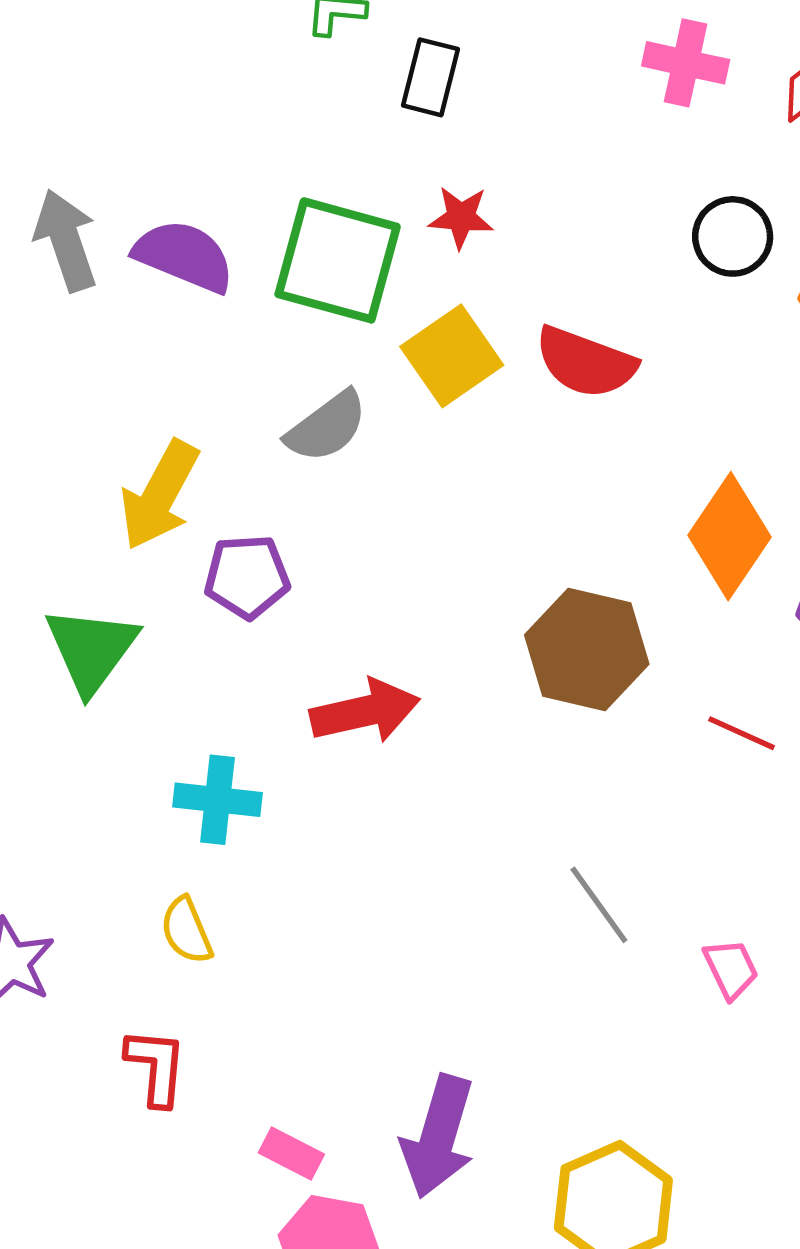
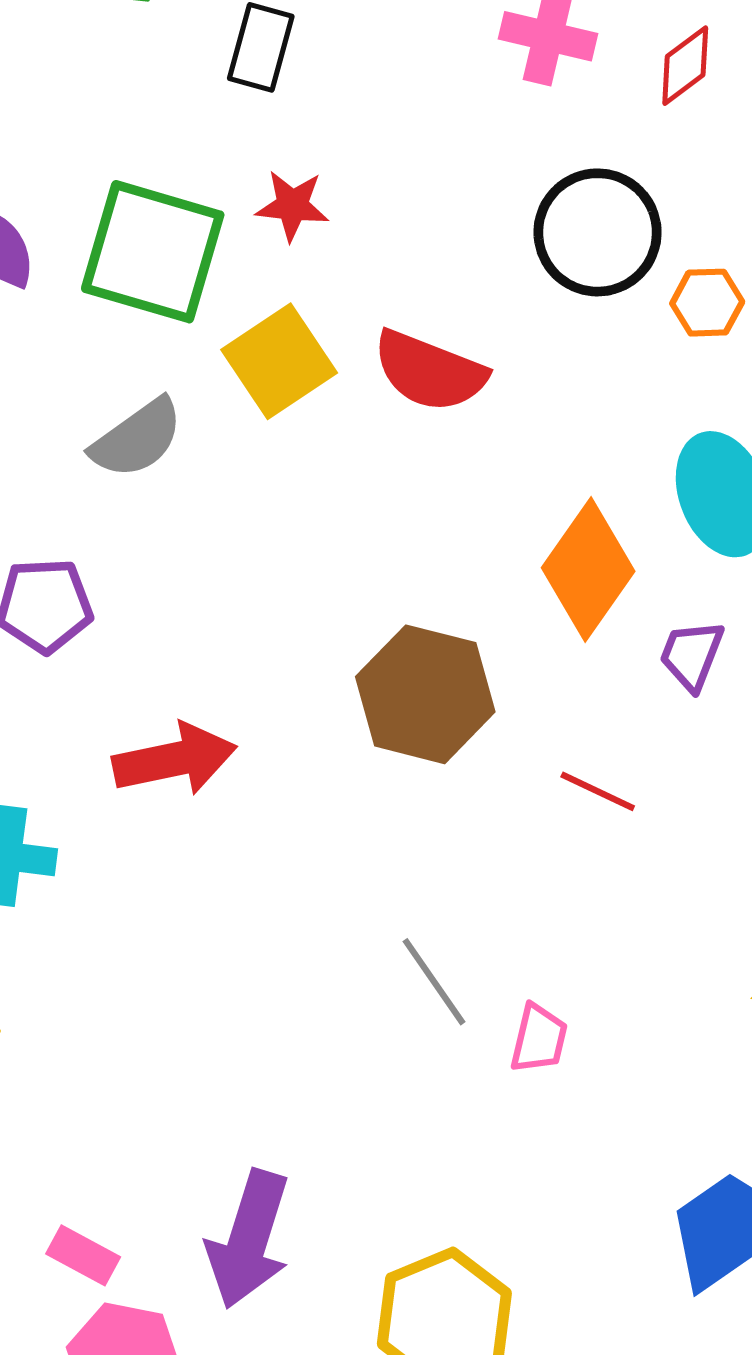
black circle: (733, 236) -> (598, 232), size x1.4
pink trapezoid: (731, 969) -> (539, 1039), moved, turned 38

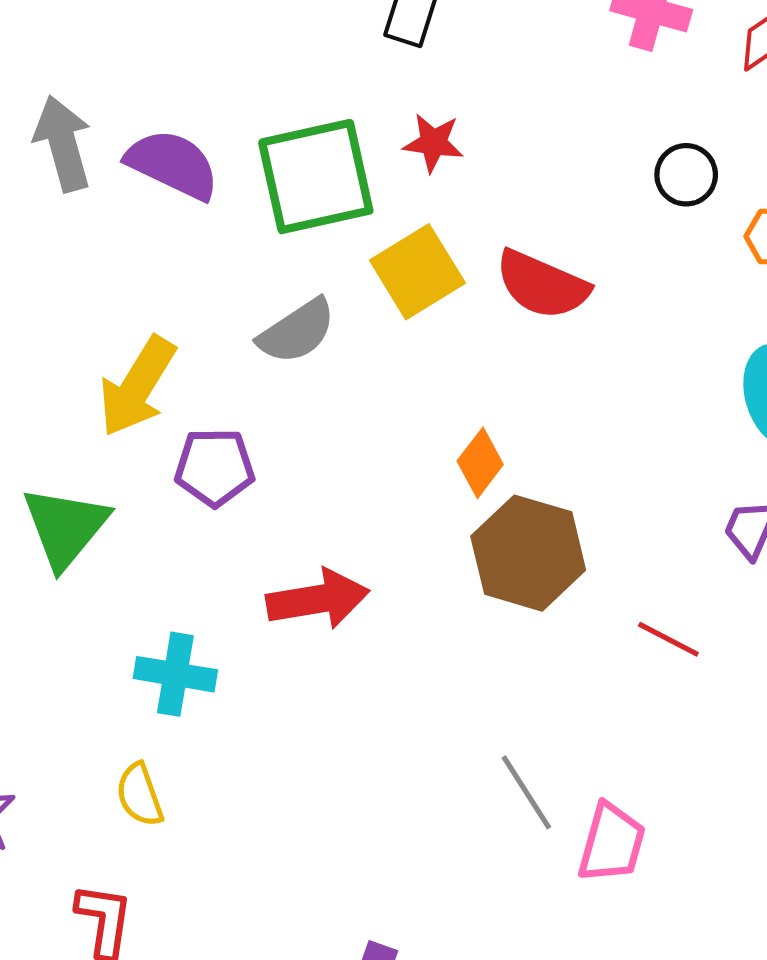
black circle: (598, 232) -> (686, 175), size x0.6
green square: (153, 252) -> (316, 177), turned -31
orange diamond: (588, 570) -> (480, 463), moved, size x0.6
pink trapezoid: (539, 1039) -> (612, 843), size x1.4

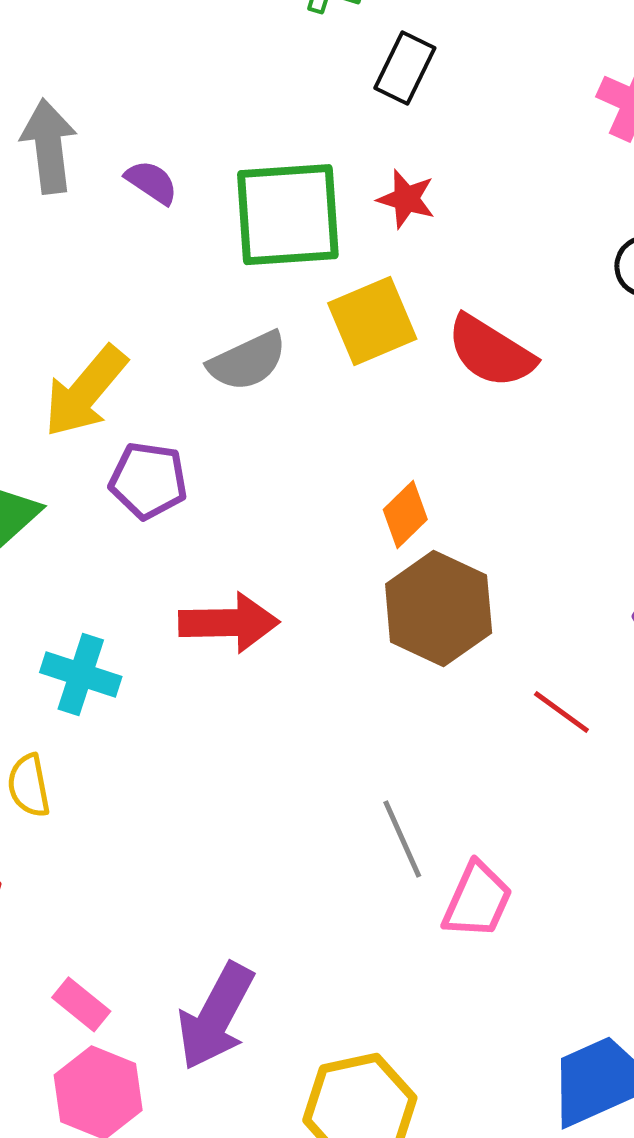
purple semicircle: (173, 164) -> (152, 182), size x0.6

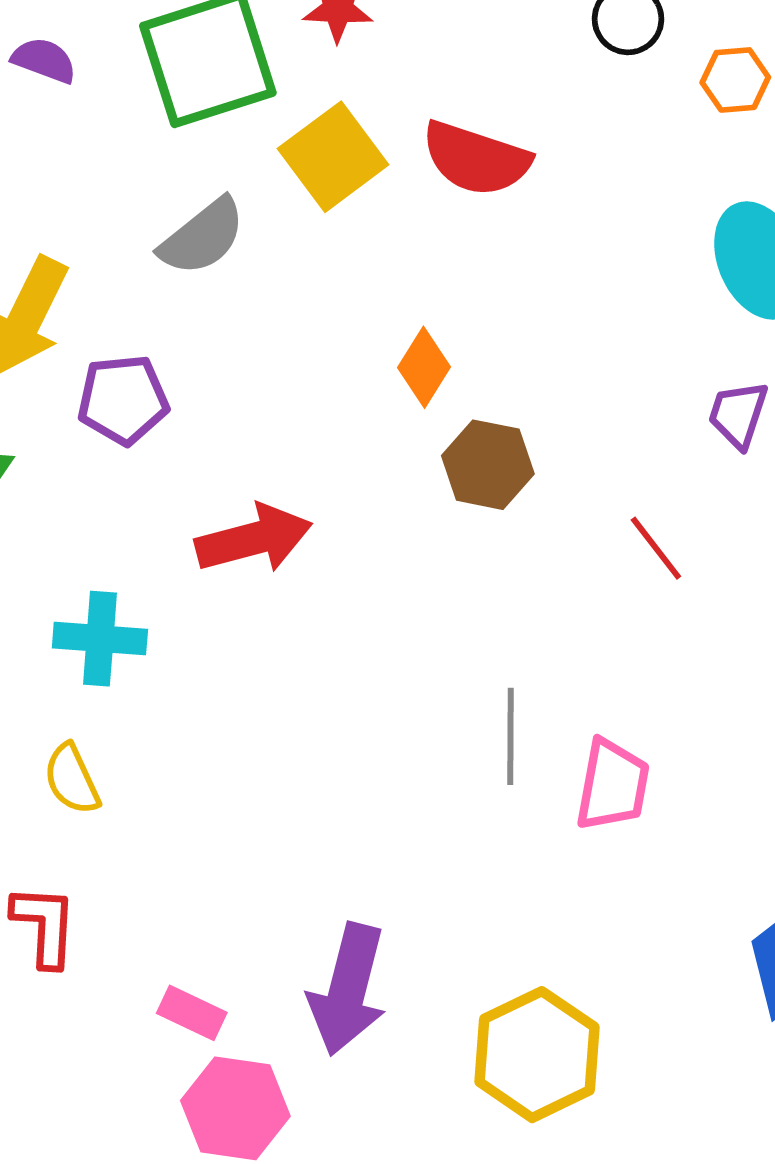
brown hexagon: (439, 609) -> (488, 465), size x0.7
red line: (561, 712) -> (656, 548), turned 30
gray line: (402, 839) -> (510, 736), turned 38

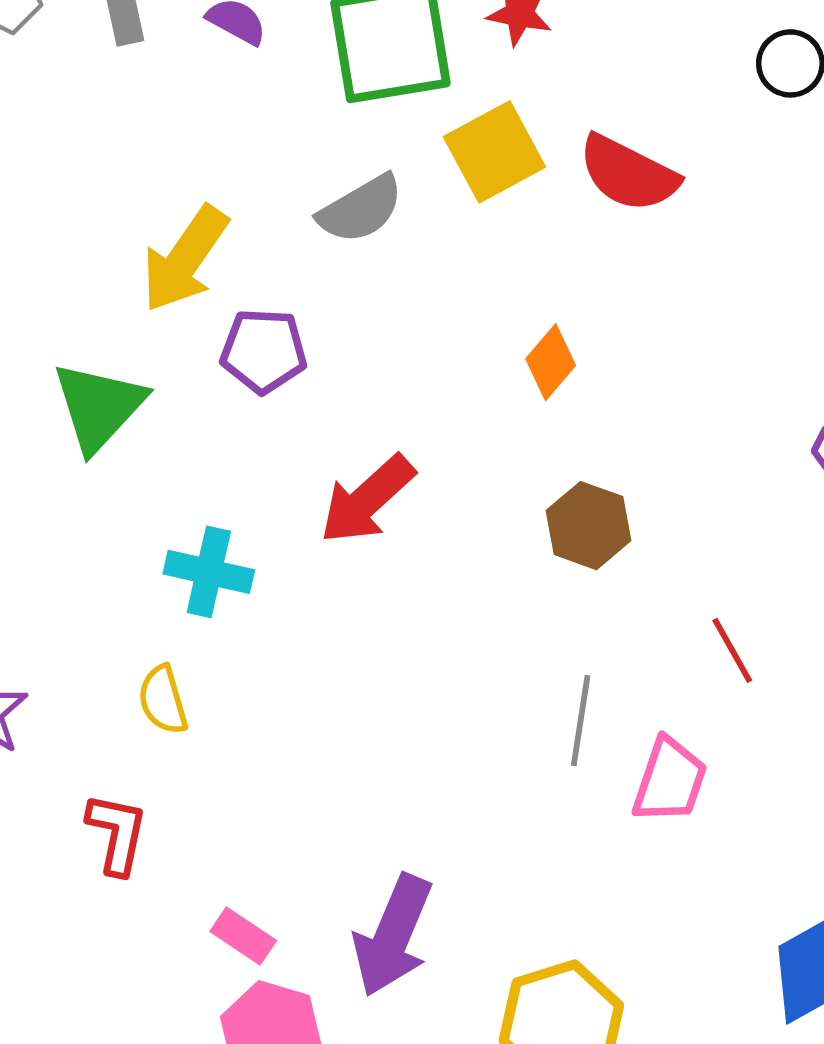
brown hexagon: (488, 465) -> (589, 526), moved
red arrow: (254, 539) -> (367, 500), turned 144
red line: (656, 548) -> (732, 650), moved

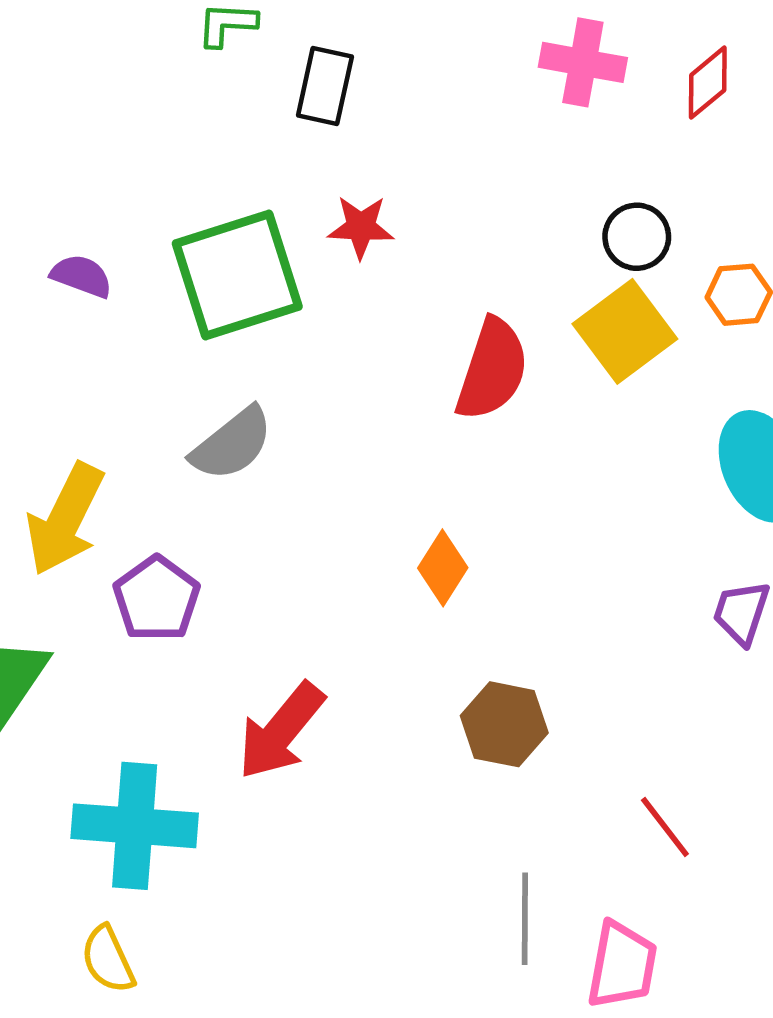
yellow square: (494, 152) -> (625, 331), moved
red semicircle: (628, 173) -> (492, 369), turned -90
purple pentagon: (264, 351) -> (157, 599), turned -30
cyan cross: (209, 572) -> (135, 826), size x1.4

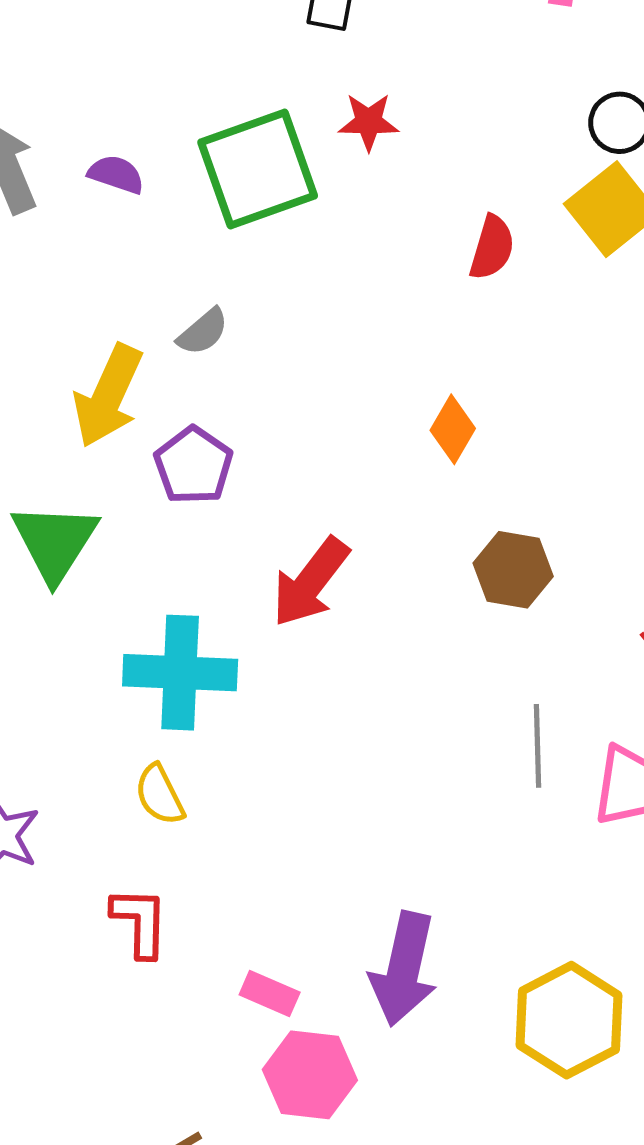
red semicircle: (492, 369) -> (492, 248), size x0.7
gray semicircle: (232, 444) -> (203, 332), moved, size x0.7

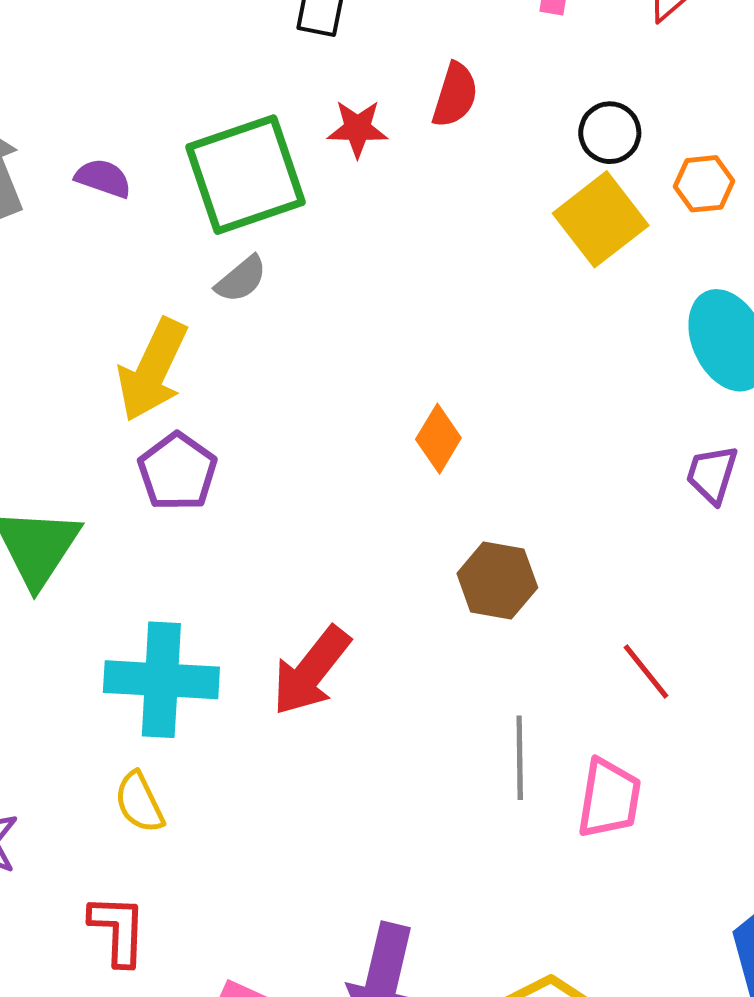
red semicircle: (492, 248) -> (455, 95), moved
gray semicircle: (203, 332) -> (241, 279), moved
yellow arrow: (108, 396) -> (152, 370), moved
red arrow: (310, 582) -> (311, 671), moved

